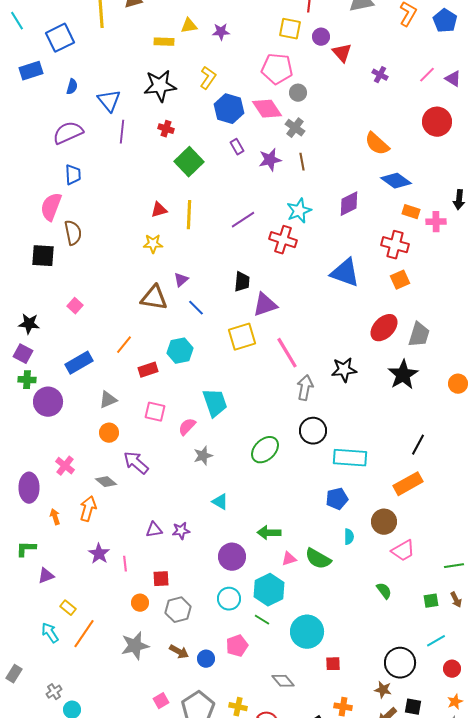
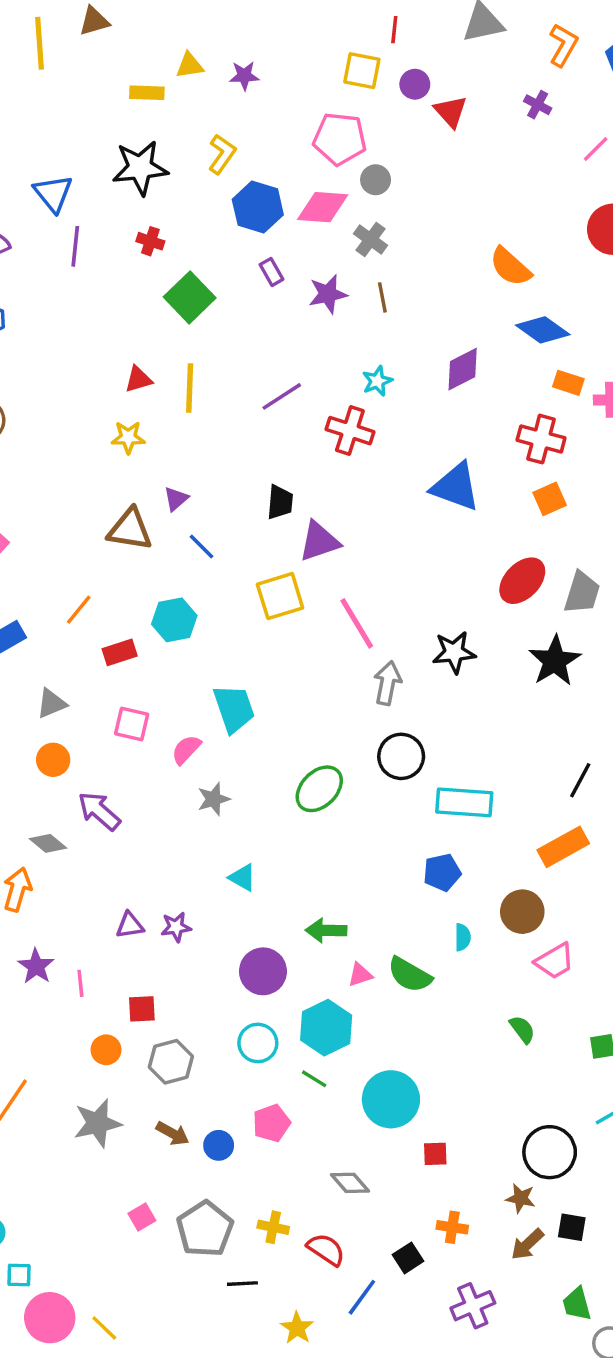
purple cross: (380, 75) -> (538, 105), moved
pink diamond: (267, 109) -> (323, 207), turned -52
cyan star: (299, 211) -> (377, 381), size x0.7

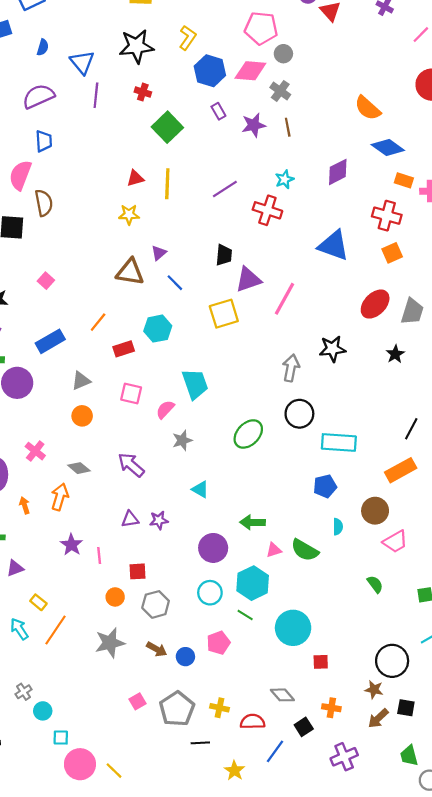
pink line: (357, 623) -> (285, 299), moved, turned 60
black star: (555, 661) -> (395, 354), size x0.6
purple arrow: (99, 811) -> (131, 465), moved
gray diamond: (350, 1183) -> (282, 695), moved
red semicircle: (326, 1249) -> (253, 722), turned -35

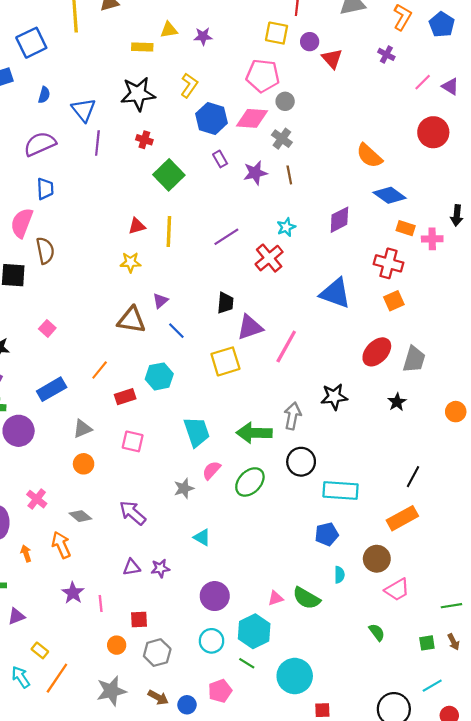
red cross: (267, 210) -> (269, 258), turned 32
pink semicircle: (165, 409) -> (212, 470), moved
orange arrow: (60, 497) -> (61, 545), turned -40
green arrow: (253, 522) -> (254, 433), moved, size x1.4

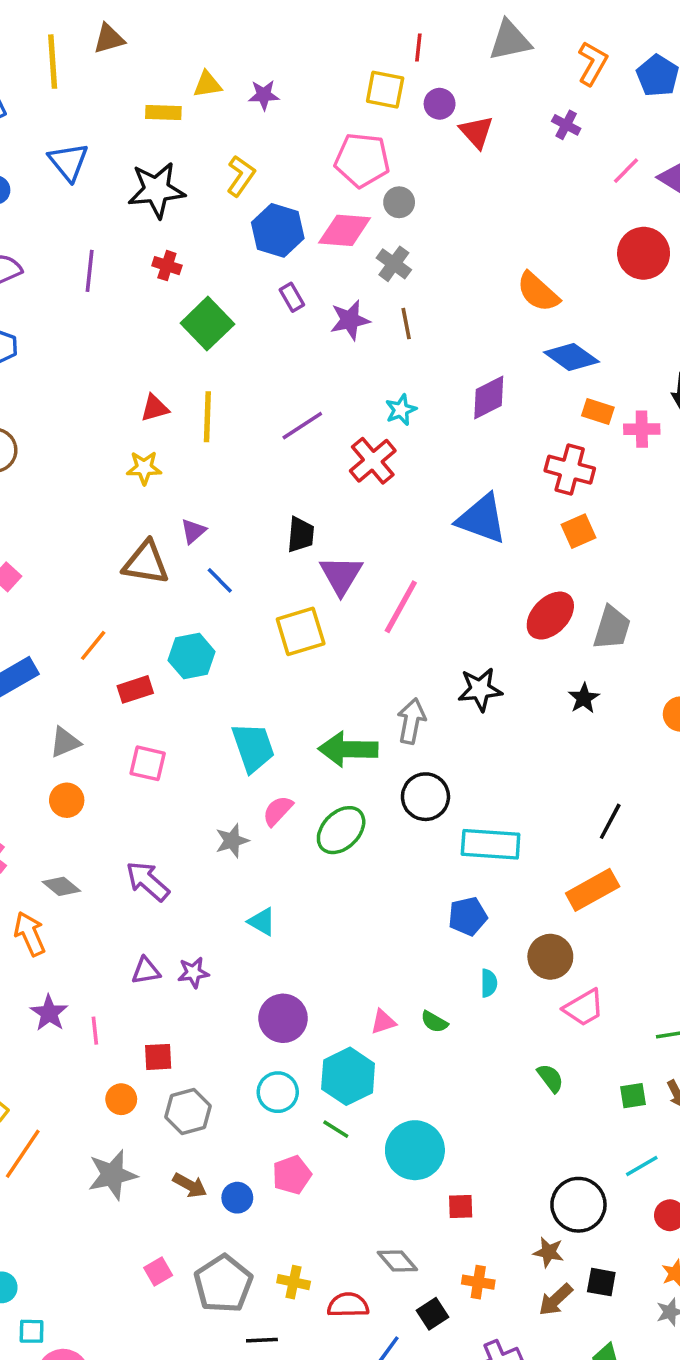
blue triangle: (84, 110) -> (68, 162), moved
purple triangle: (250, 327) -> (341, 575), turned -40
green semicircle: (306, 598) -> (434, 1022), size x0.6

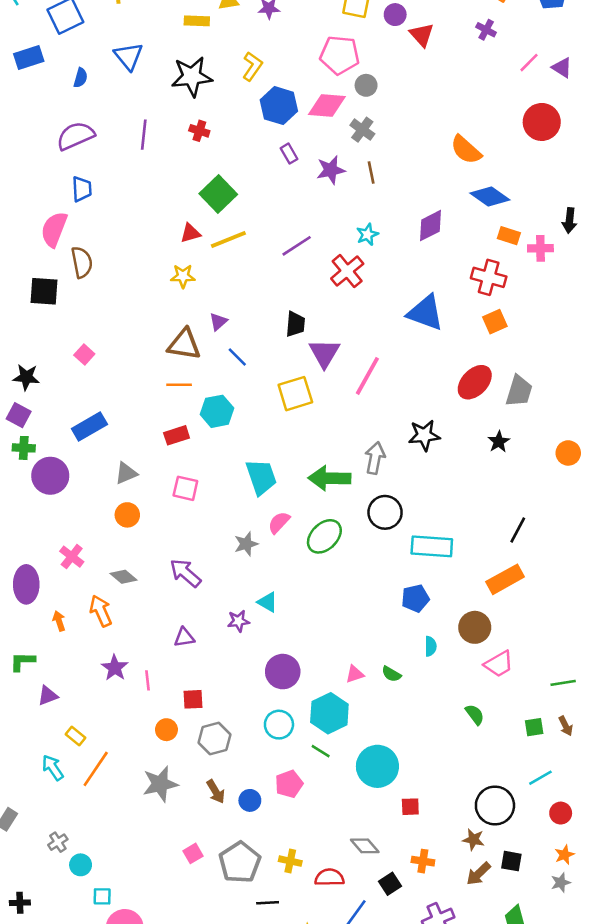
green square: (207, 324) -> (218, 194), moved
yellow line: (207, 417) -> (228, 239), turned 66
orange line: (93, 645) -> (179, 385), moved, turned 50
purple star: (193, 973) -> (238, 621), moved
brown arrow: (190, 1185) -> (216, 792), turned 30

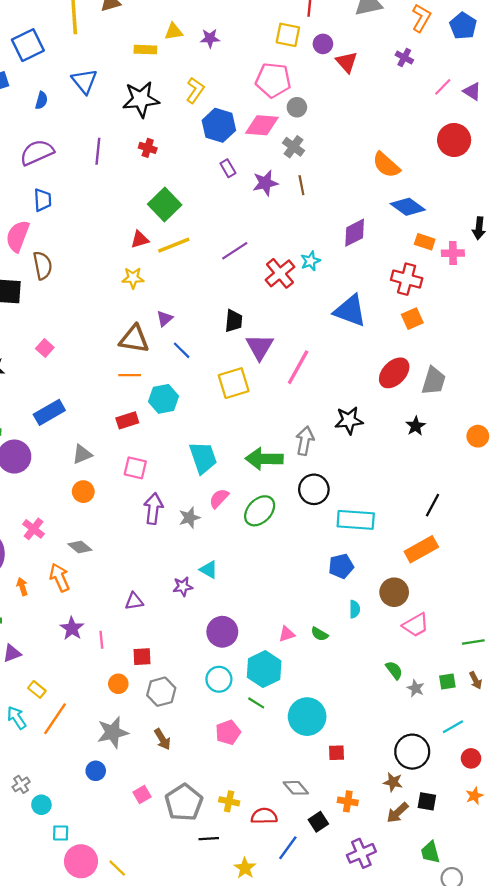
cyan star: (367, 234) -> (310, 261), moved
purple arrow: (185, 573) -> (153, 509), moved, turned 56
blue circle: (250, 800) -> (96, 771), moved
gray star: (561, 883) -> (416, 688), moved, turned -30

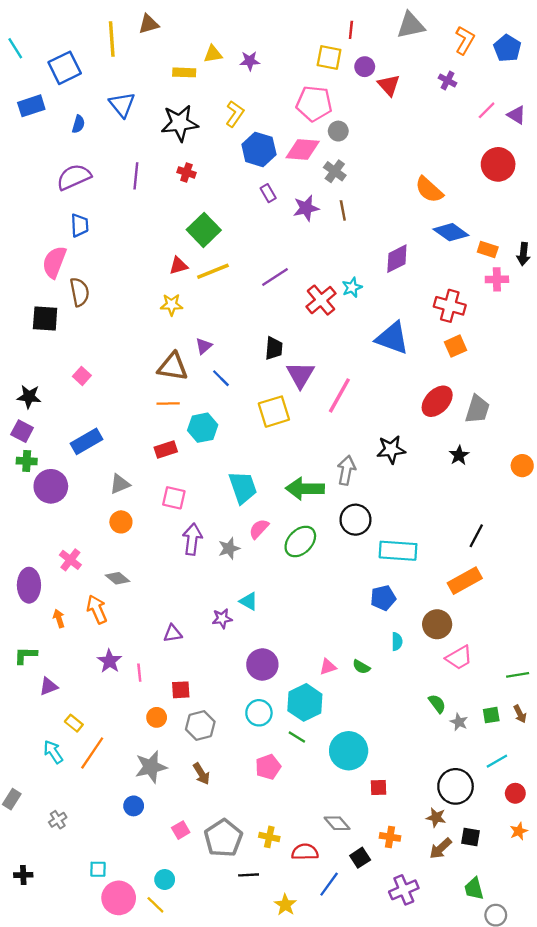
orange rectangle: (425, 242) -> (488, 249), moved
cyan circle: (41, 805) -> (165, 880), moved

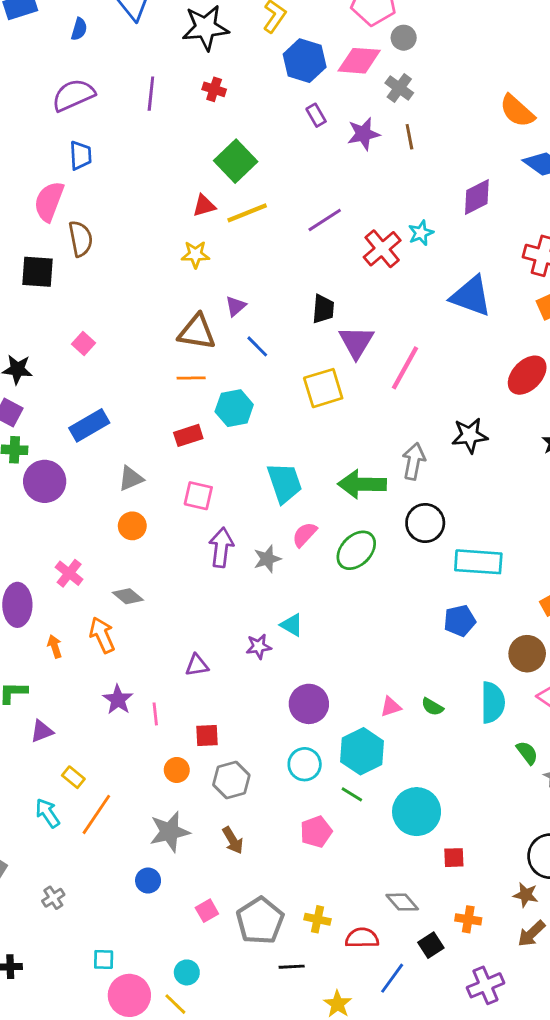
cyan semicircle: (397, 642) -> (493, 702), moved, size x1.8

